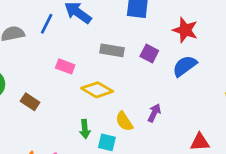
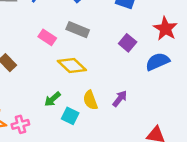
gray rectangle: (112, 50) -> (78, 30), moved
green arrow: (85, 129) -> (52, 99), turned 42

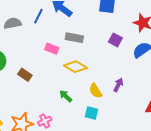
green arrow: (52, 99) -> (66, 96), turned 96
cyan square: (70, 116) -> (91, 113), moved

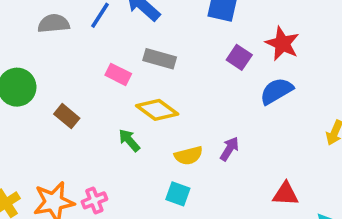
purple square: (115, 40) -> (239, 57), moved
yellow semicircle: (96, 91) -> (188, 156), turned -77
green arrow: (66, 96) -> (129, 140), moved

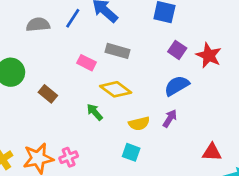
red star: (282, 44) -> (209, 55), moved
blue semicircle: (276, 91) -> (177, 86), moved

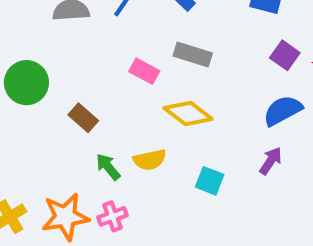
green arrow: (95, 112) -> (108, 167), moved
yellow semicircle: (139, 124) -> (150, 160), moved
cyan square: (131, 152) -> (210, 181), moved

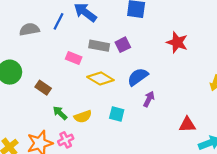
purple square: (285, 55) -> (123, 45), moved, turned 35
blue semicircle: (283, 111) -> (138, 77), moved
yellow semicircle: (150, 160) -> (83, 117), moved

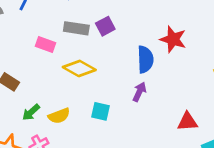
red star: (177, 42) -> (173, 39), moved
blue semicircle: (138, 77) -> (145, 59), moved, turned 125
green arrow: (60, 113) -> (31, 112), turned -84

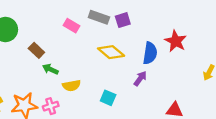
yellow diamond: (79, 68) -> (111, 52), moved
cyan square: (100, 111) -> (108, 98), moved
green arrow: (31, 112) -> (50, 69), moved, turned 56

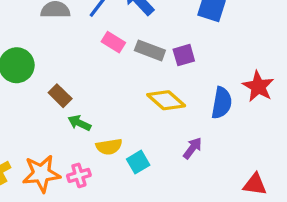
pink rectangle: (71, 26) -> (113, 42), moved
purple arrow: (140, 78) -> (193, 148), moved
cyan square: (108, 98) -> (138, 162), moved, turned 35

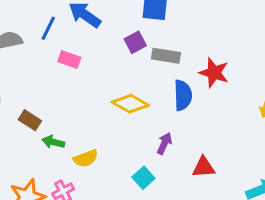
gray rectangle: (150, 50) -> (166, 56), moved
purple square: (184, 55) -> (135, 42), moved
cyan square: (138, 162) -> (143, 178), moved
red triangle: (255, 184) -> (204, 167), moved

